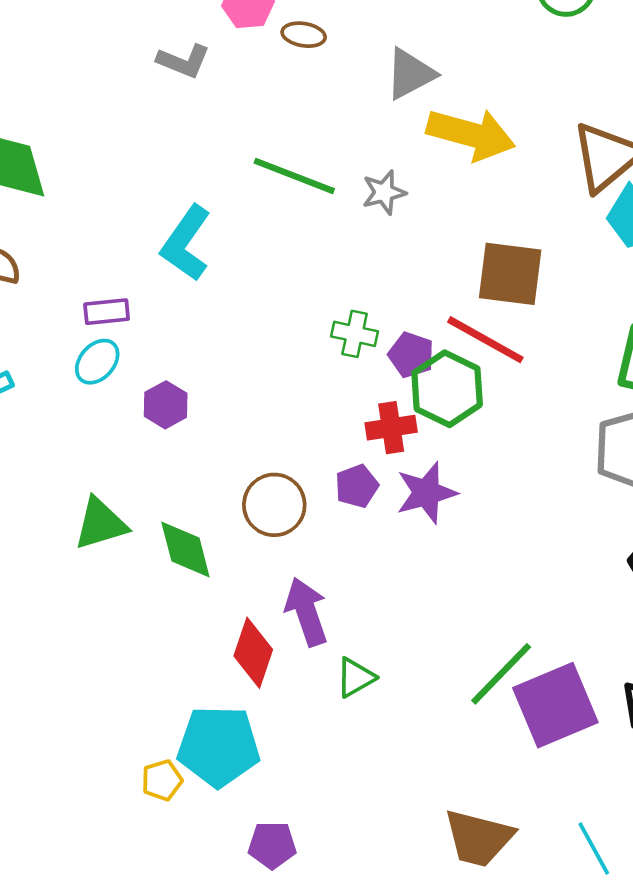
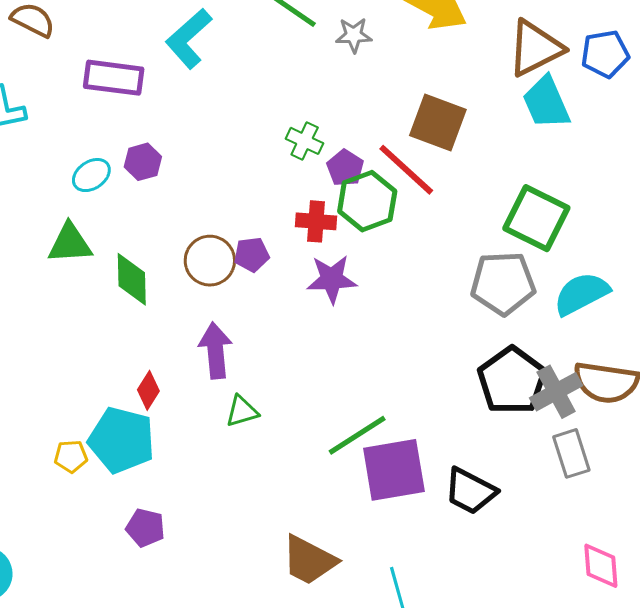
purple rectangle: (107, 312) -> (114, 78), size x1.6
cyan ellipse: (97, 362) -> (91, 175), moved
purple pentagon: (357, 486) -> (252, 254), moved
red diamond: (253, 653) -> (148, 390), moved, size x0.7

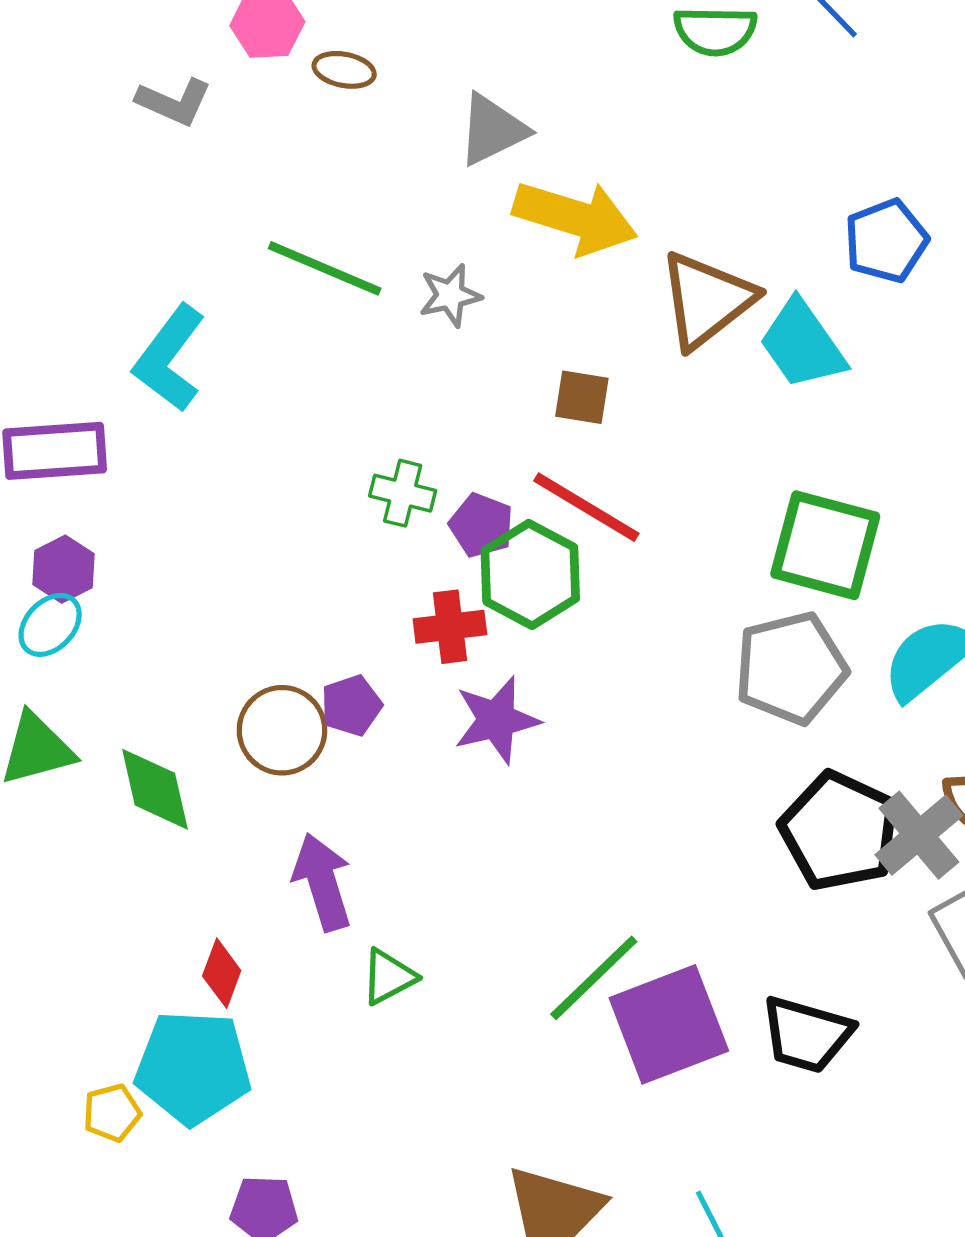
brown triangle: (535, 48) -> (707, 300), moved
brown square: (438, 122) -> (582, 397), moved, size x0.6
purple hexagon: (143, 162) -> (64, 569), moved

